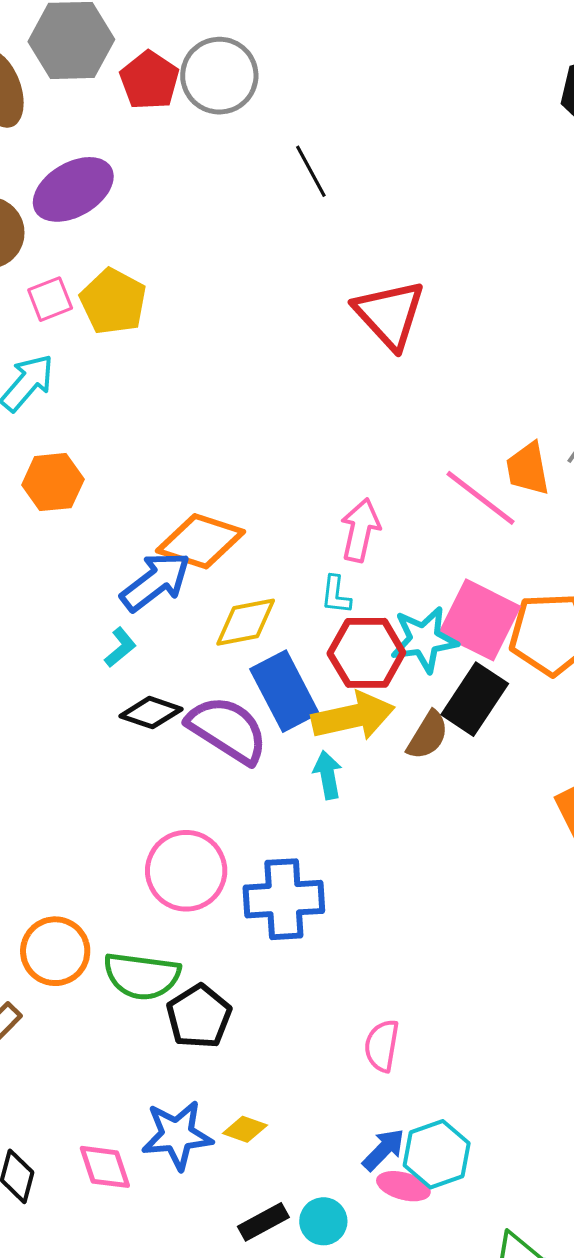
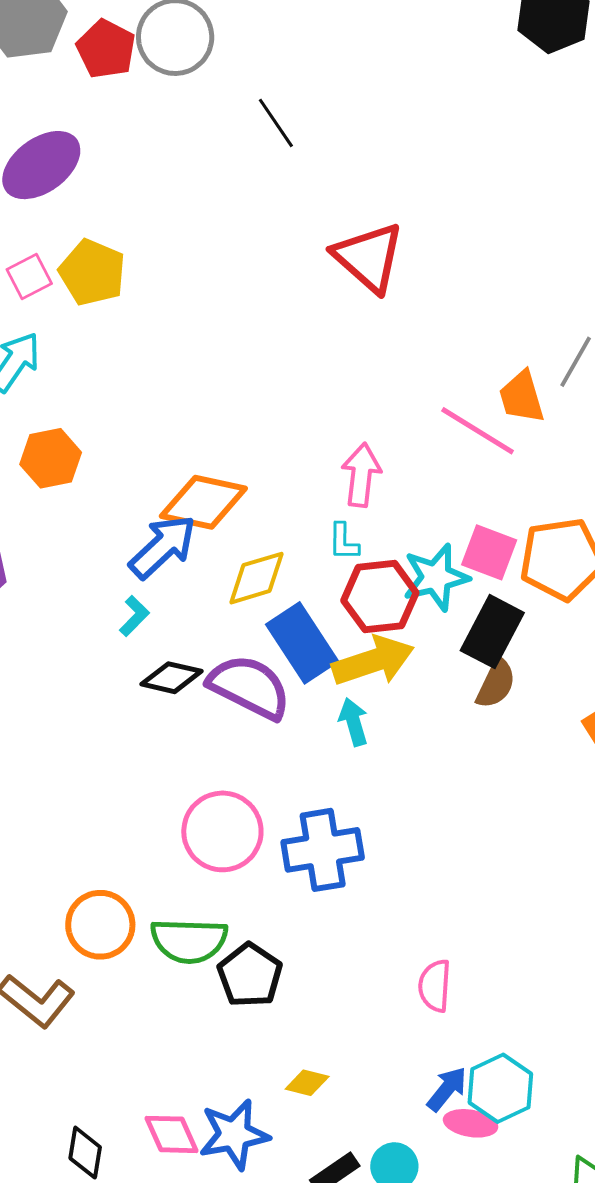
pink square: (480, 620) -> (489, 552), size x0.7
brown semicircle: (428, 735) -> (496, 684), moved
blue star: (177, 1135) -> (234, 1134), moved

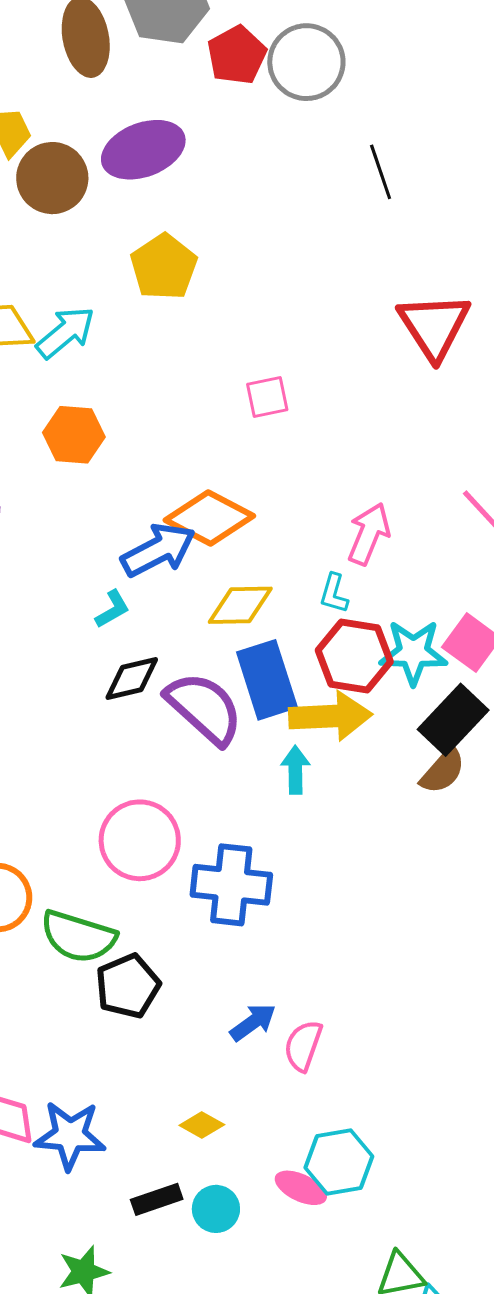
pink square: (29, 277) -> (267, 397), moved
black diamond: (171, 678) -> (132, 678), turned -42
yellow diamond: (307, 1083) -> (202, 1125), moved
blue arrow: (447, 1089) -> (253, 1022), moved

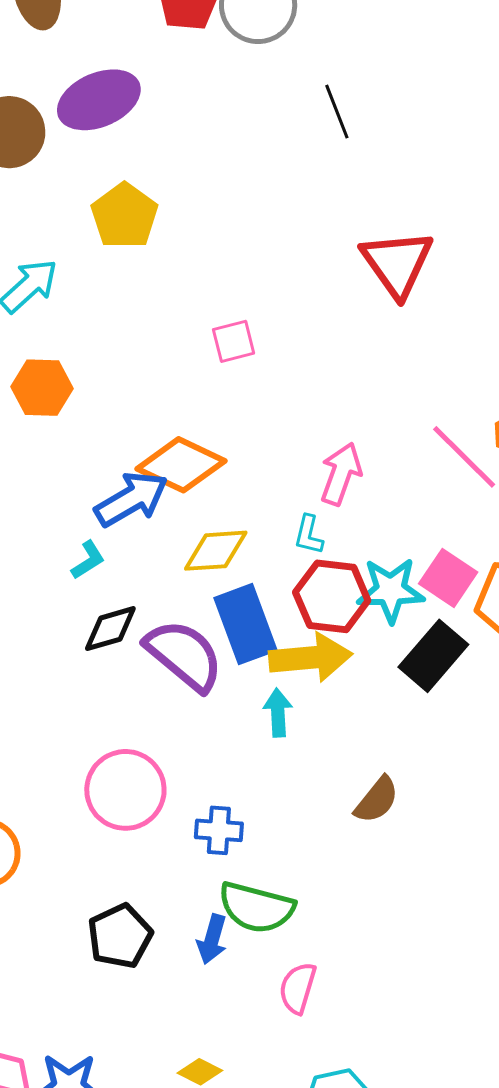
brown semicircle: (443, 771) -> (377, 800), moved
blue cross: (231, 885) -> (219, 830), size x0.6
green semicircle: (78, 937) -> (256, 907), moved
blue arrow: (253, 1022) -> (212, 939), moved, turned 144

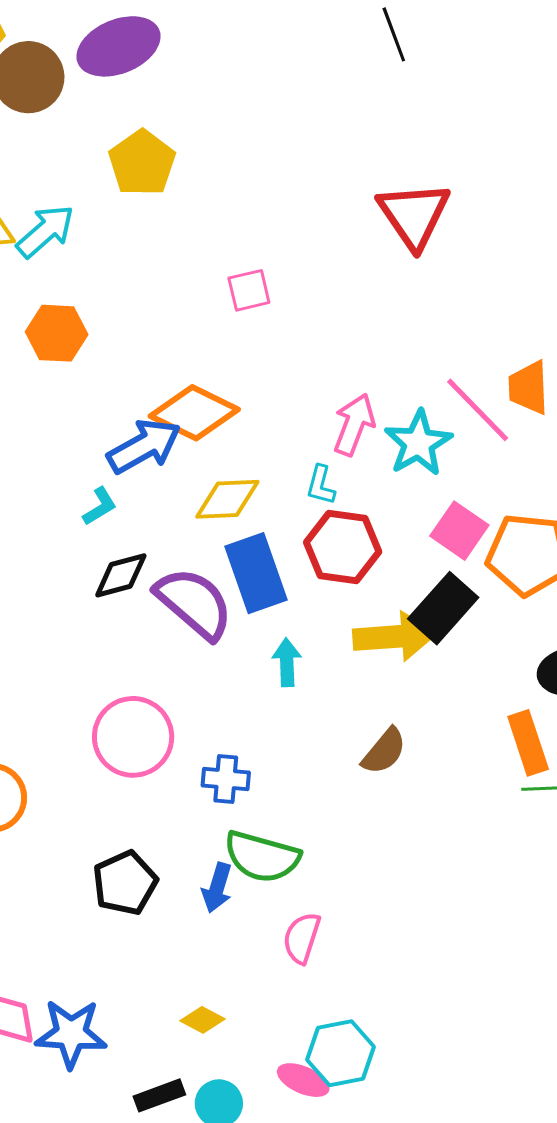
black line: (337, 112) -> (394, 34), moved
cyan star: (391, 590) -> (418, 443), moved, turned -30
yellow arrow: (311, 658) -> (395, 637), moved

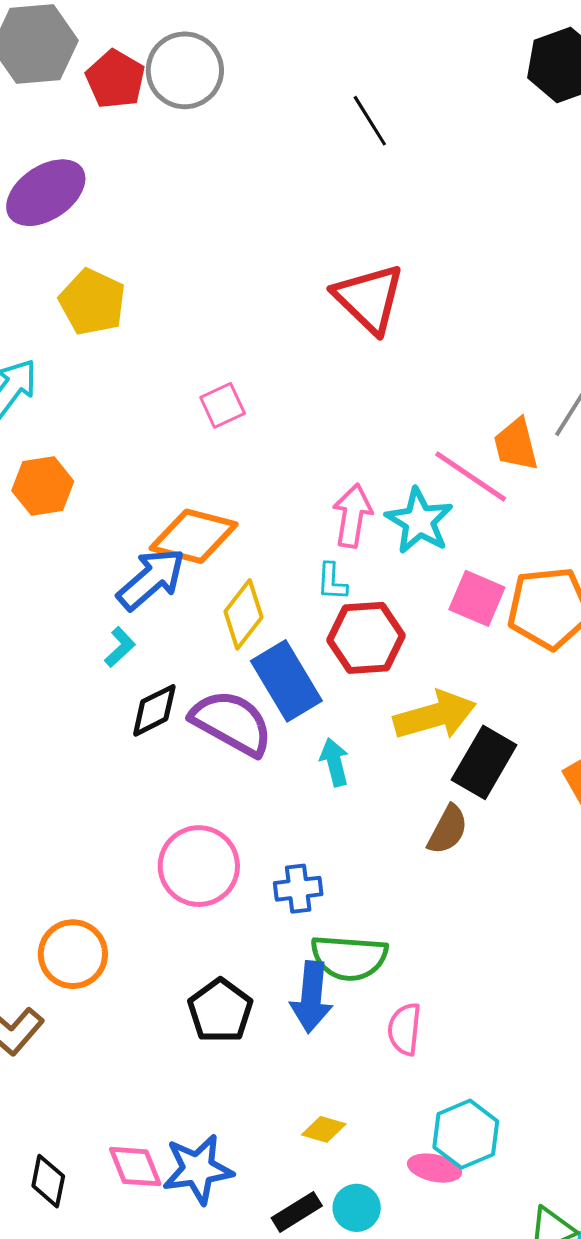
black line: (394, 34) -> (370, 121), moved
yellow diamond: (227, 499) -> (243, 614), turned -38
black rectangle: (443, 608) -> (484, 762), moved
blue arrow: (217, 888) -> (311, 997), size x1.4

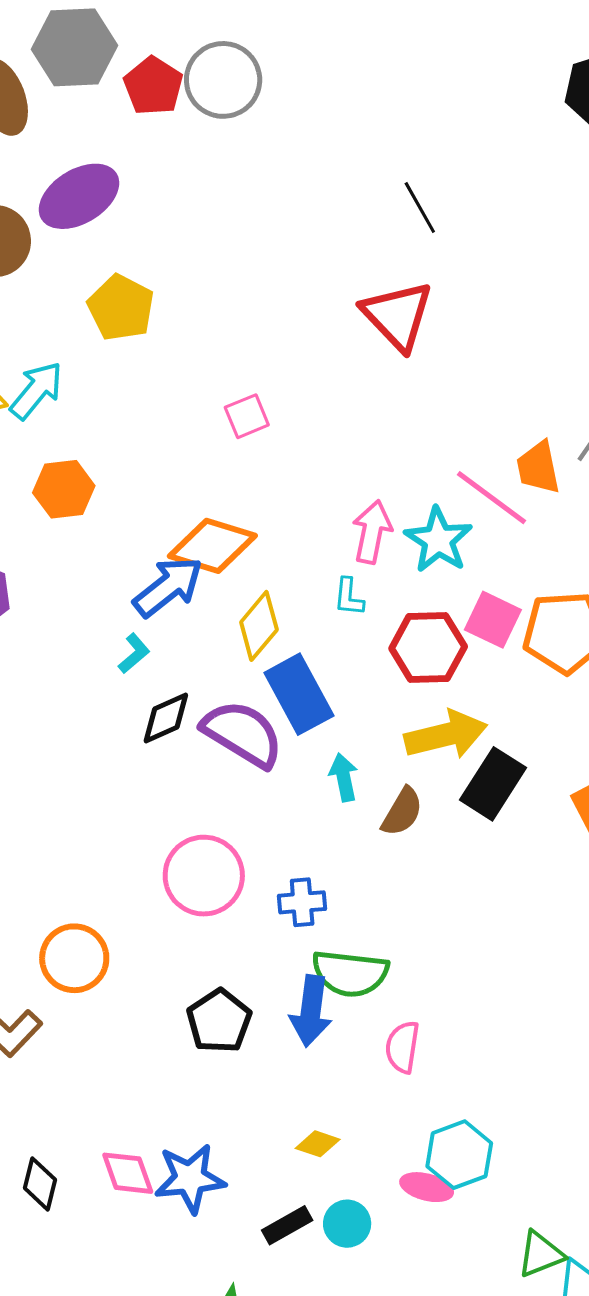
black line: (370, 121) -> (420, 207), moved
red hexagon: (366, 638) -> (428, 648), moved
brown semicircle: (448, 830) -> (402, 812), moved

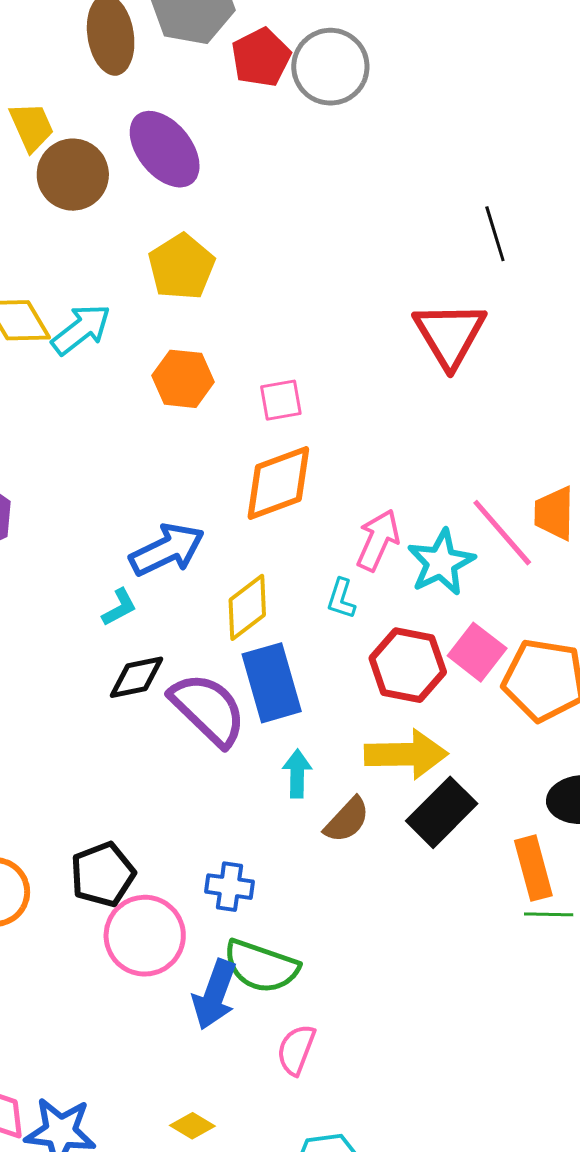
purple ellipse: (79, 196) -> (165, 149), turned 70
orange hexagon: (64, 489) -> (183, 379), moved
orange diamond: (212, 546) -> (278, 483), moved, turned -50
pink circle: (204, 876) -> (145, 936), moved
black pentagon: (219, 1021) -> (103, 874), moved

